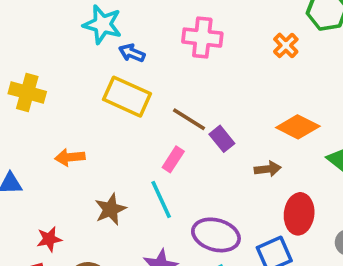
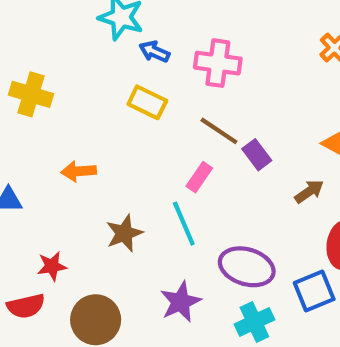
pink cross: (202, 38) -> (218, 63), moved
yellow rectangle: (127, 97) -> (147, 102), size x0.7
brown arrow: (268, 169) -> (309, 191), turned -30

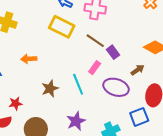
yellow rectangle: (147, 102) -> (62, 27), size x1.4
pink rectangle: (199, 177) -> (95, 68), moved
purple ellipse: (247, 267) -> (116, 87), moved

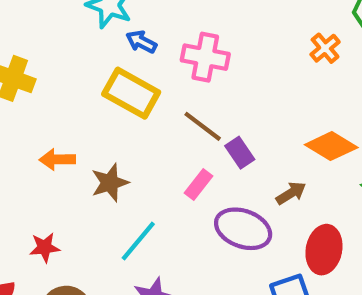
cyan line: (78, 84) -> (138, 241), moved, turned 60
brown star: (50, 88) -> (110, 183), moved
red star: (16, 103) -> (45, 247), moved

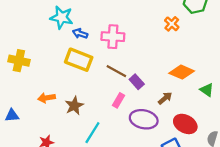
red ellipse: (324, 250) -> (185, 124), turned -65

